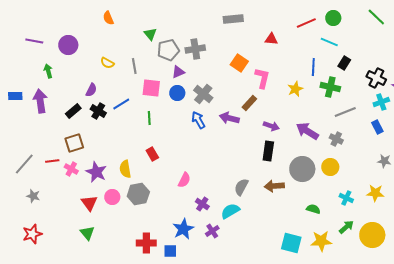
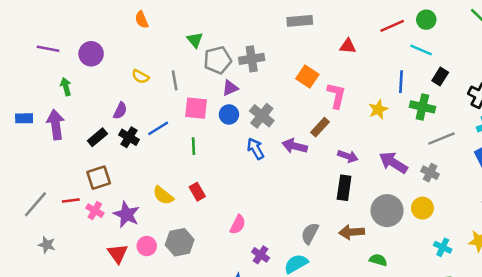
yellow semicircle: (125, 169) -> (163, 195), moved, turned -42
green semicircle: (313, 209) -> (378, 260), moved

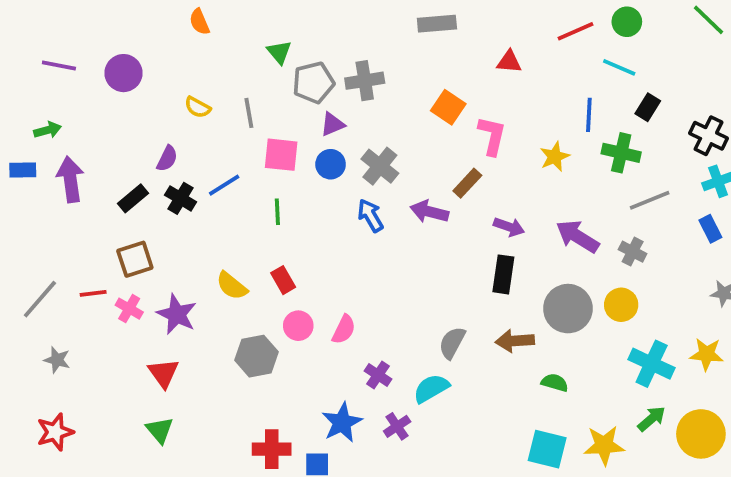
green arrow: (66, 87) -> (48, 130), moved, turned 90
pink circle: (147, 246) -> (298, 326), moved
cyan cross: (443, 247) -> (652, 364), size x1.6

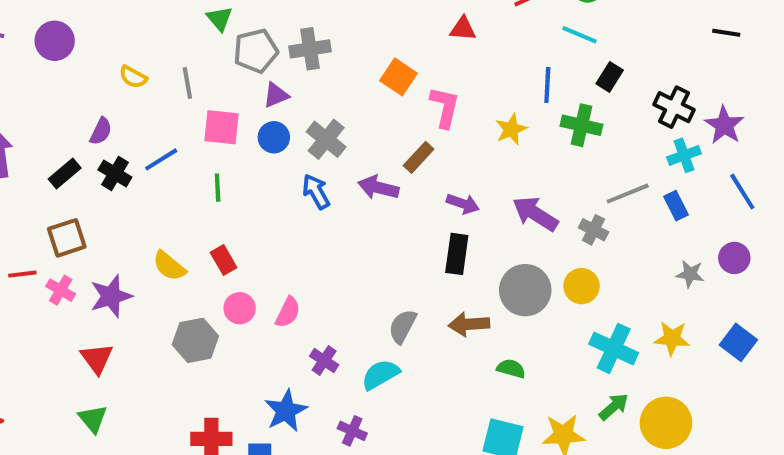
gray line: (650, 200) -> (628, 194), moved
purple star: (177, 314) -> (111, 296), turned 30
purple cross: (397, 426) -> (352, 431), moved, turned -32

